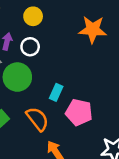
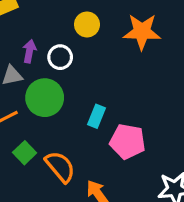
yellow circle: (33, 16) -> (87, 24), moved
orange semicircle: (37, 119) -> (60, 167), moved

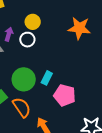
yellow circle: (87, 24) -> (33, 22), moved
green circle: (45, 98) -> (24, 79), moved

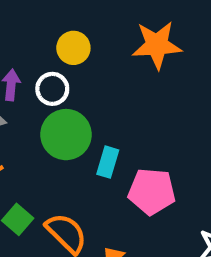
yellow circle: (33, 22) -> (73, 48), moved
green circle: (24, 79) -> (66, 135), moved

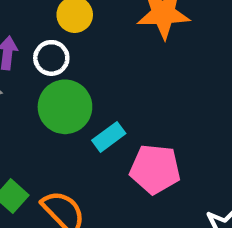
cyan rectangle: (108, 162) -> (109, 137), turned 36

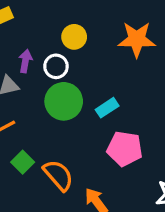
cyan rectangle: (109, 137) -> (107, 108), moved

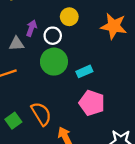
green square: (23, 162) -> (13, 121), moved

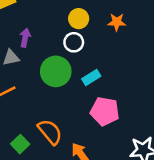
yellow circle: (69, 17) -> (79, 19), moved
orange star: (114, 26) -> (117, 22), size x0.6
white circle: (53, 36) -> (74, 42), moved

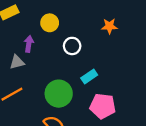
yellow circle: (79, 19) -> (50, 23), moved
green circle: (56, 71) -> (59, 94), moved

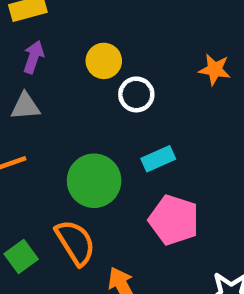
yellow circle: (50, 23) -> (104, 61), moved
purple arrow: (29, 44) -> (33, 57), moved

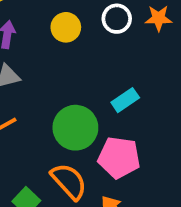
white circle: (136, 94) -> (117, 19), moved
pink pentagon: (174, 220) -> (119, 158), moved

